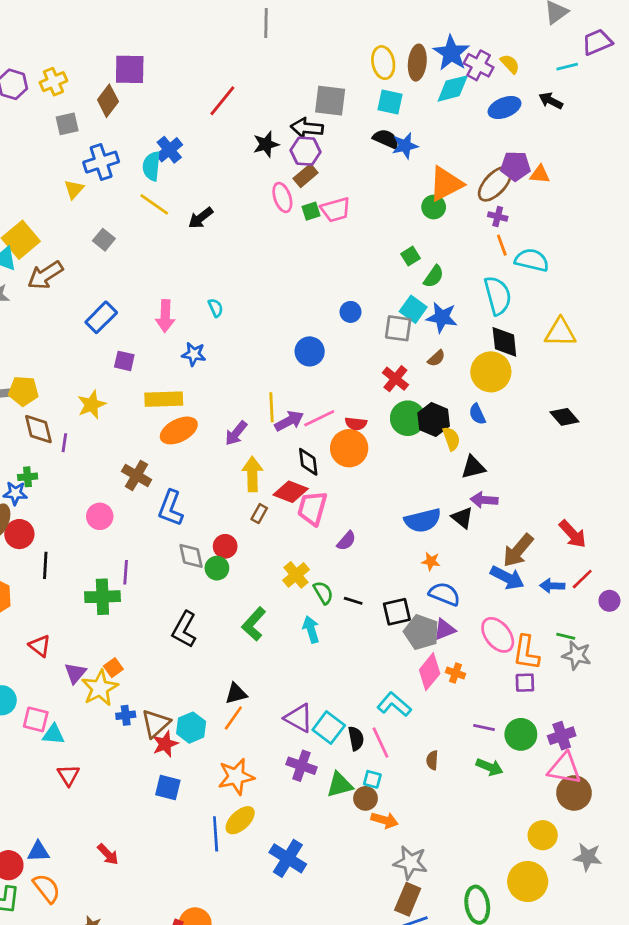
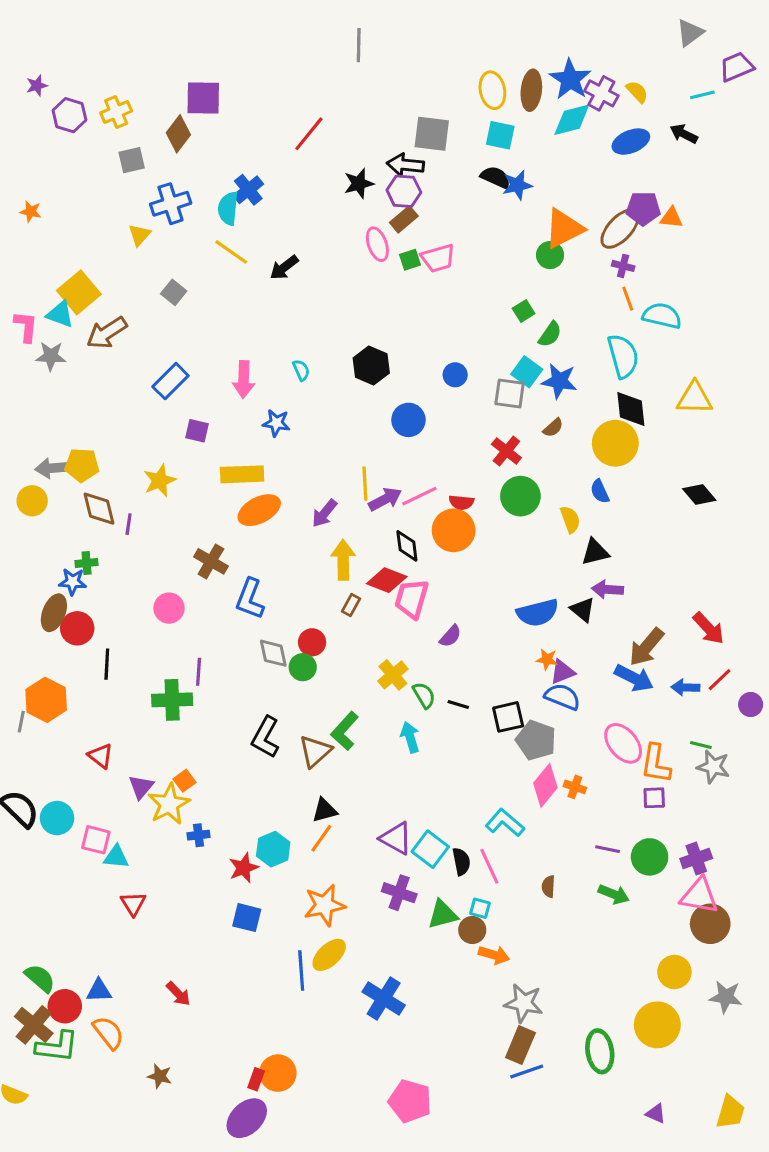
black hexagon: (434, 420) -> (371, 365), moved
purple triangle: (445, 629) -> (562, 672), moved
brown triangle: (156, 723) -> (315, 751), moved

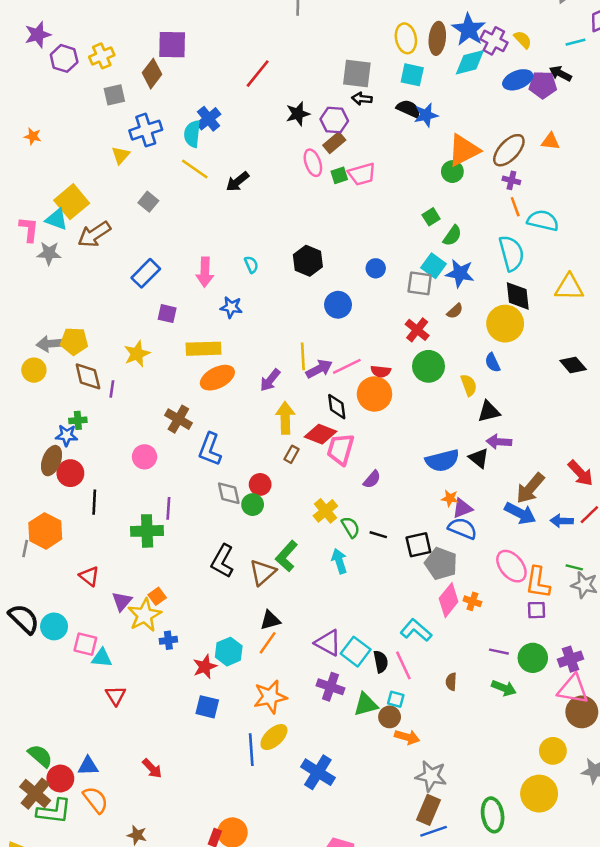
purple star: (37, 86) -> (38, 35), size x1.5
black arrow: (405, 165) -> (362, 99), moved, size x0.7
purple pentagon: (643, 208) -> (543, 85), moved

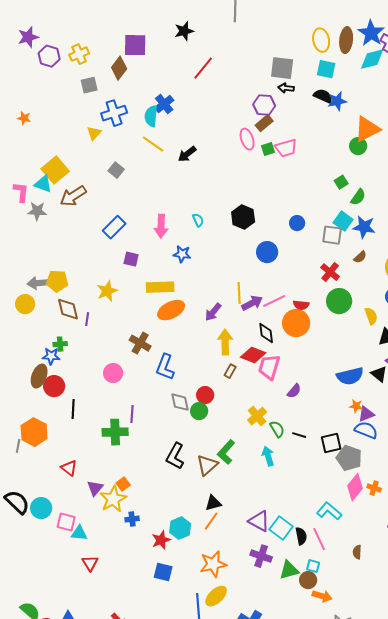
black star: (298, 114) -> (184, 31), moved

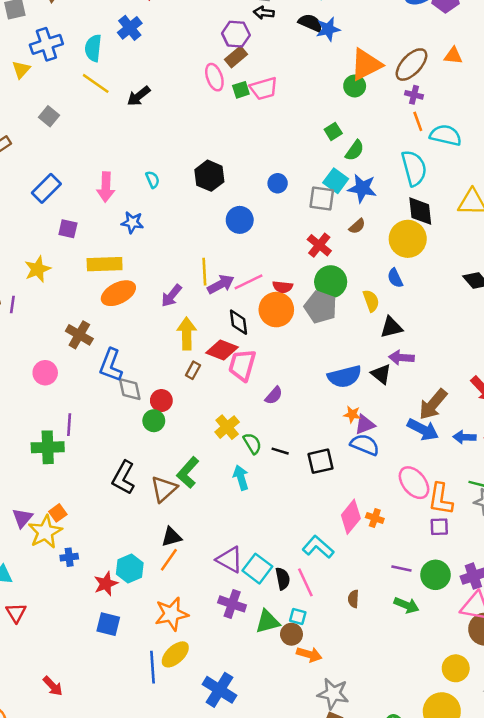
blue cross: (164, 104) -> (130, 28), moved
gray diamond: (180, 402) -> (130, 389), moved
gray pentagon: (349, 458) -> (321, 307), moved

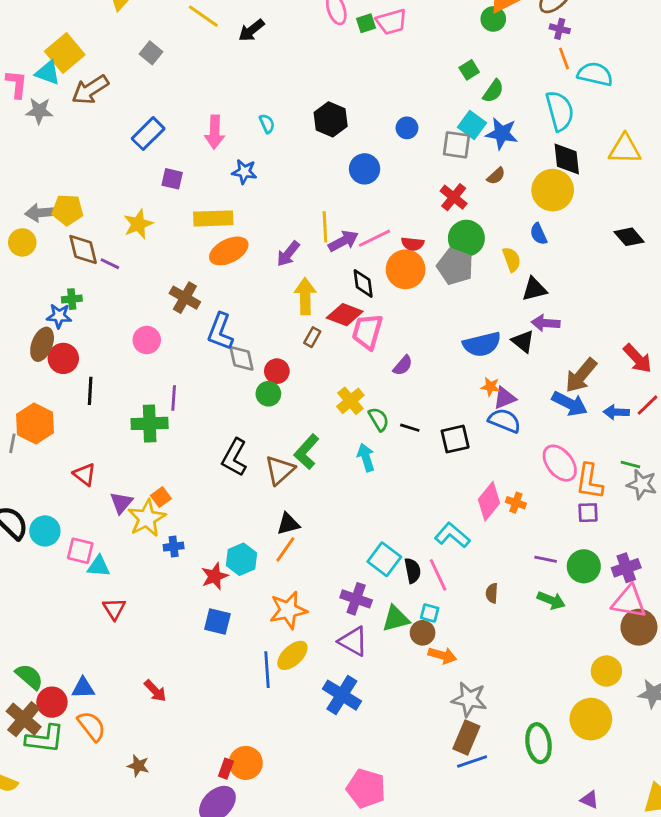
purple line: (12, 305) -> (110, 264), turned -72
purple triangle: (230, 560) -> (353, 641), moved

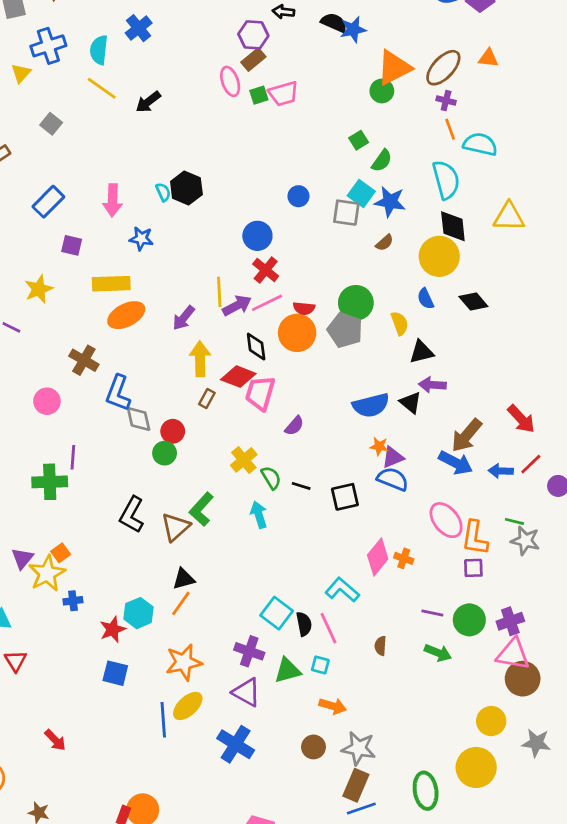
black hexagon: (331, 119) -> (186, 188), moved
red cross: (454, 197) -> (266, 270), moved
black diamond: (629, 237) -> (473, 301), moved
brown circle: (423, 633) -> (313, 747), moved

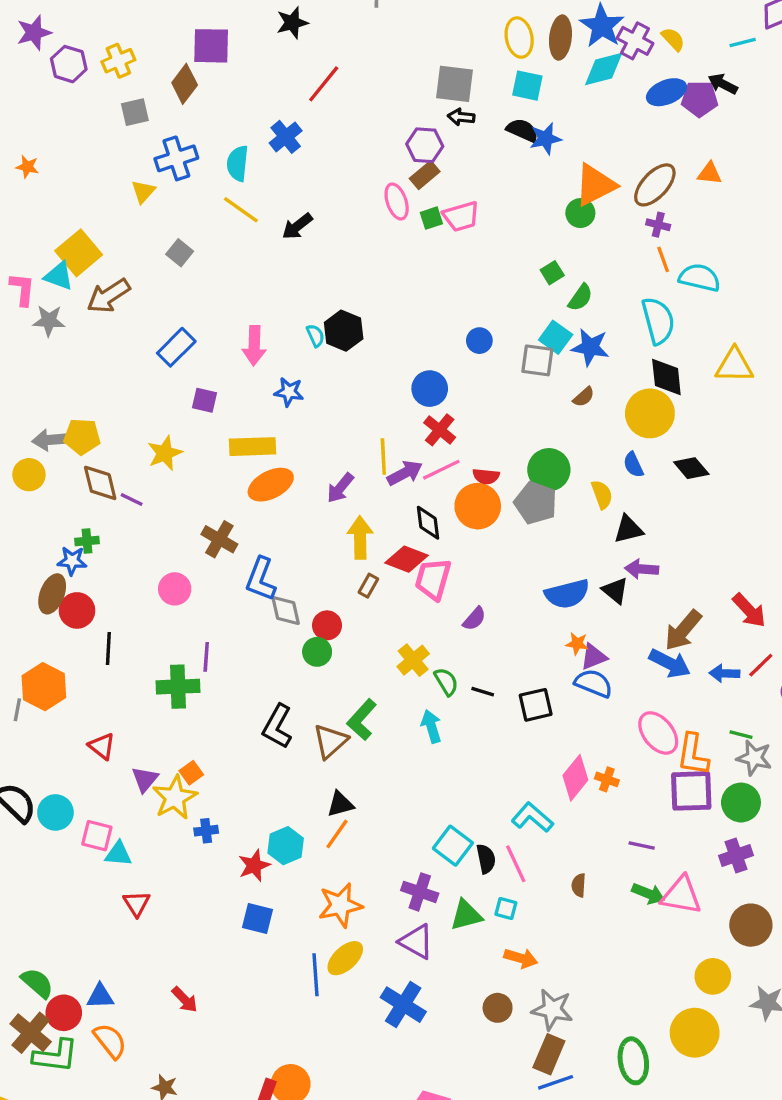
purple square: (473, 568) -> (691, 791), size x1.8
green circle: (469, 620) -> (741, 803), moved
pink triangle: (513, 654) -> (681, 895), moved

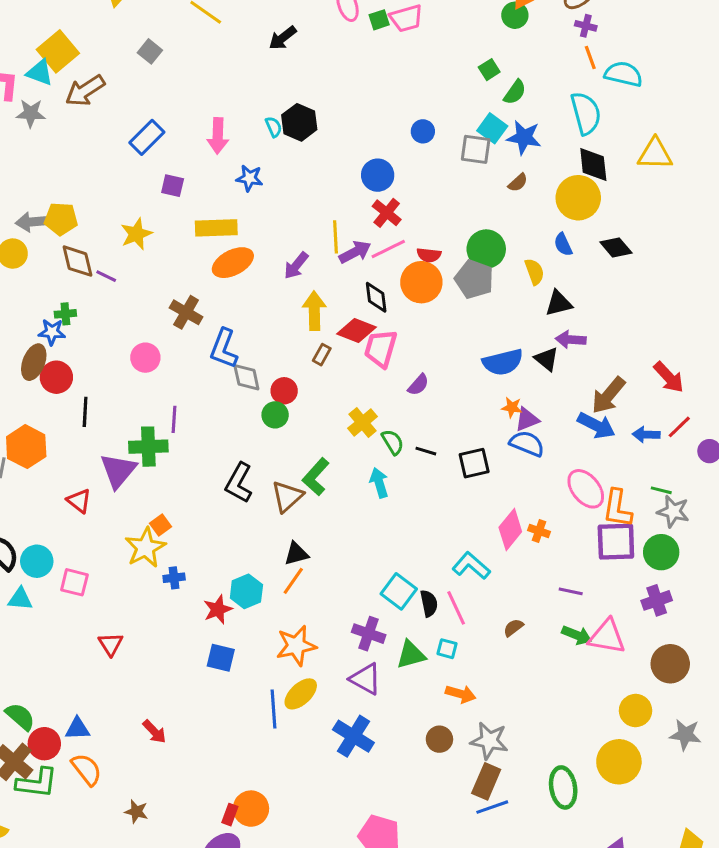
black arrow: (297, 226) -> (283, 38), moved
purple triangle: (145, 779) -> (118, 471), moved, size x1.5
cyan triangle: (118, 854) -> (20, 599), moved
brown semicircle: (579, 885) -> (513, 628), turned 50

